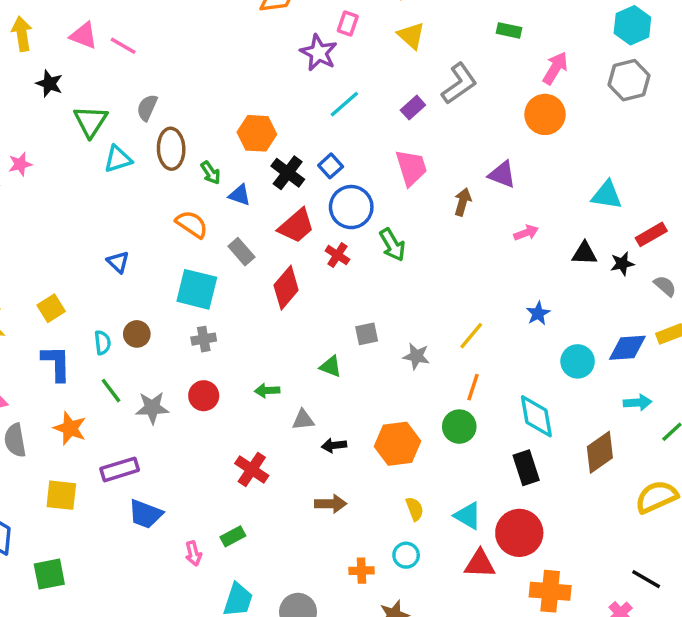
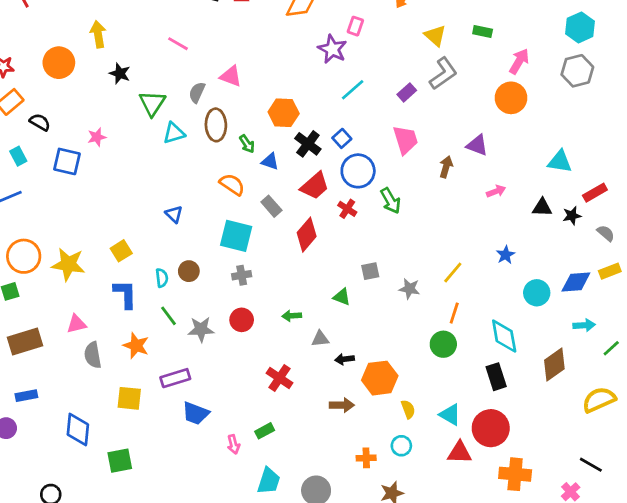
pink triangle: (84, 36) -> (231, 76), moved
yellow triangle: (411, 36) -> (435, 36), moved
orange hexagon: (397, 444) -> (380, 378), moved

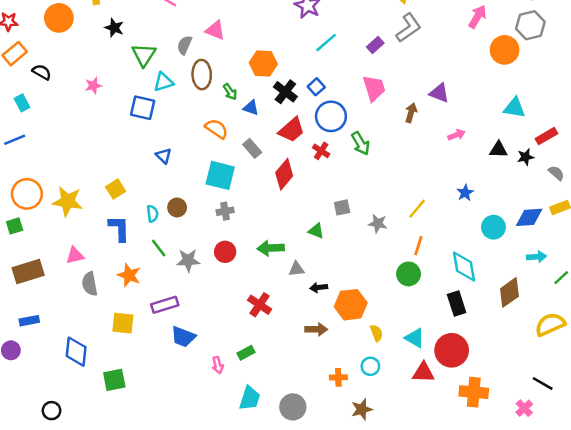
orange circle: (511, 98) -> (505, 50), moved
blue square: (67, 161) -> (143, 108), moved
green arrow: (292, 316) -> (271, 248), size x1.5

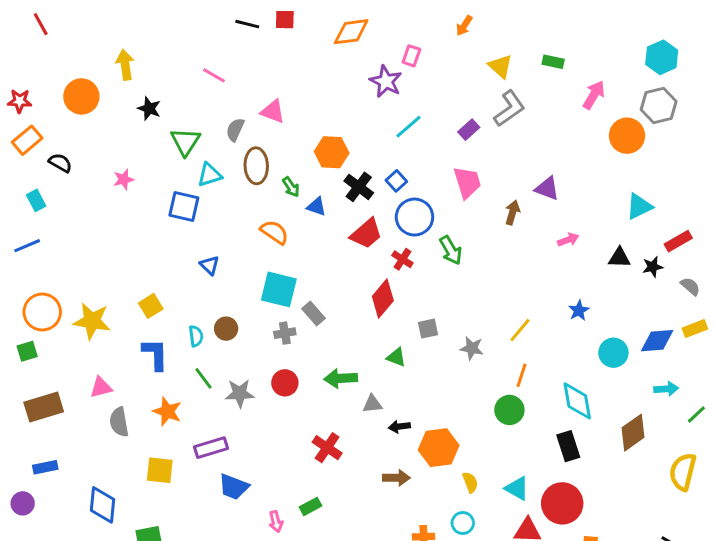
cyan triangle: (514, 108) -> (639, 206), turned -35
gray rectangle: (252, 148) -> (314, 314), moved
red diamond: (284, 174) -> (383, 298), moved
yellow semicircle: (550, 324) -> (683, 472), turned -52

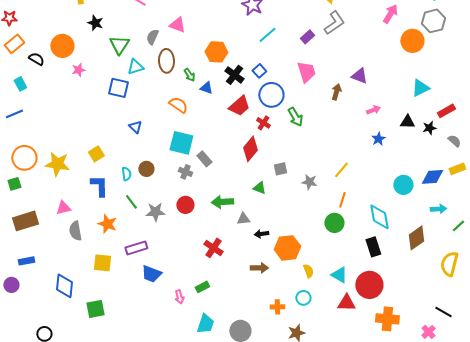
orange circle: (81, 96) -> (62, 46), moved
blue star: (579, 310) -> (378, 139), moved
gray cross: (285, 333) -> (185, 172), turned 32

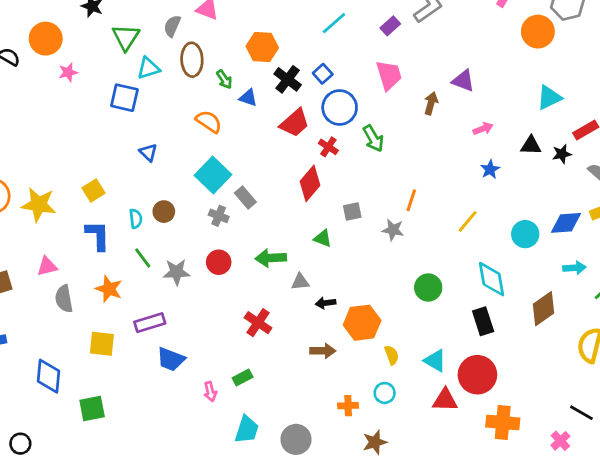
cyan square: (181, 143) -> (213, 175), turned 30
yellow line: (341, 170) -> (468, 221), moved
orange line: (342, 200) -> (411, 200), moved

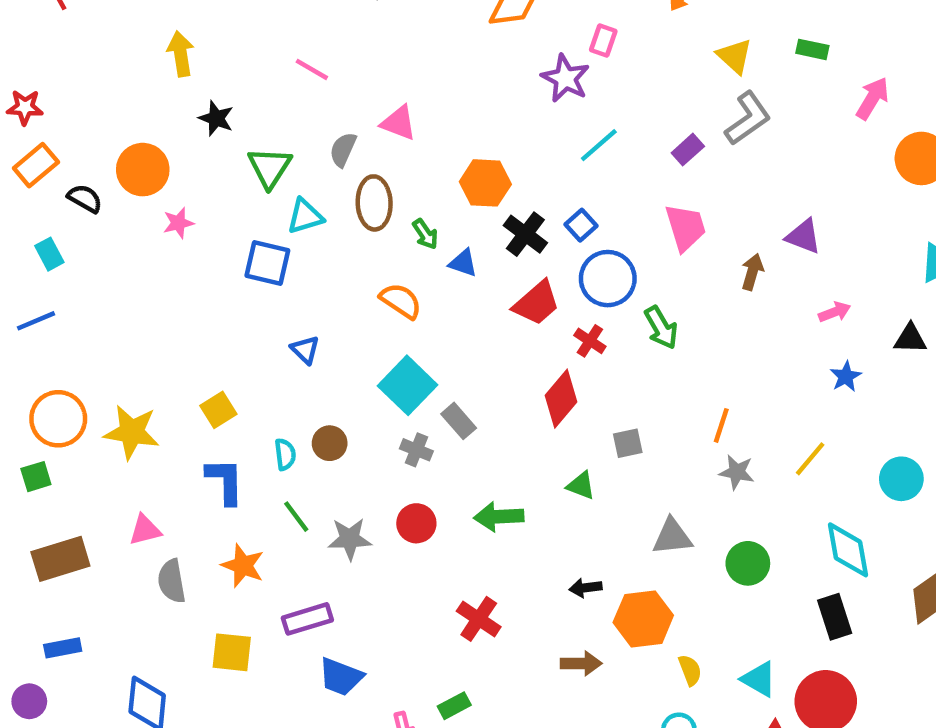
gray star: (393, 230) -> (737, 472), moved
gray triangle: (300, 282) -> (672, 537), moved, size x1.4

